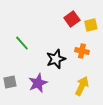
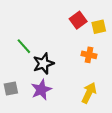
black star: (56, 59) -> (43, 64), moved

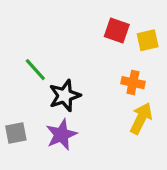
red square: (78, 20) -> (117, 30), turned -35
yellow arrow: (89, 93) -> (141, 118), moved

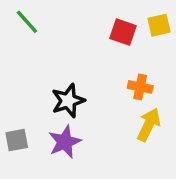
yellow square: (148, 40) -> (159, 25), moved
green line: (35, 70) -> (27, 22), moved

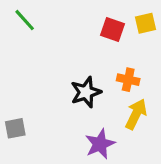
black star: (68, 101) -> (86, 92), moved
purple star: (65, 142) -> (100, 144), moved

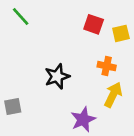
yellow square: (145, 23) -> (121, 33), moved
black star: (86, 92) -> (57, 76), moved

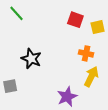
black star: (57, 76) -> (31, 59), moved, turned -30

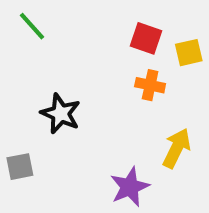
orange cross: (86, 53) -> (150, 85), moved

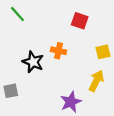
yellow square: (189, 53) -> (103, 52), moved
orange cross: (150, 85) -> (59, 51), moved

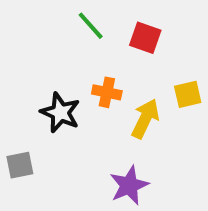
green line: (17, 14) -> (91, 26), moved
yellow arrow: (96, 81) -> (145, 119), moved

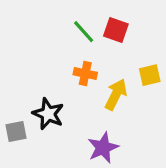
green line: (91, 26) -> (84, 32), moved
black star: (60, 113) -> (48, 114), moved

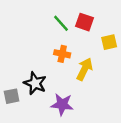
yellow square: (150, 75) -> (109, 42), moved
purple star: (103, 148) -> (62, 104), moved, turned 30

